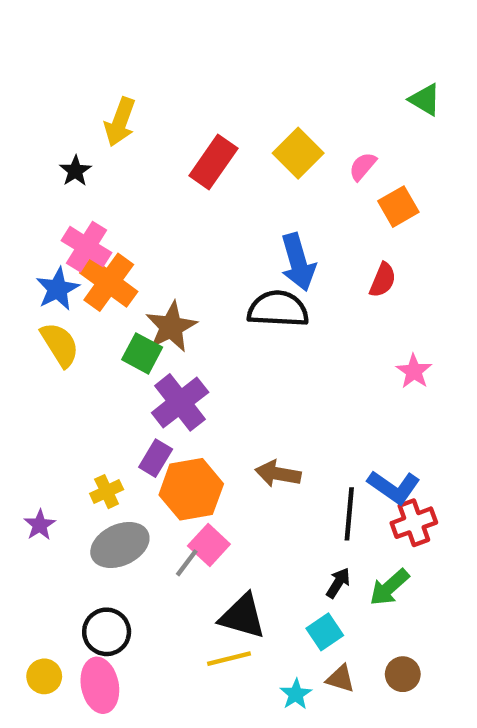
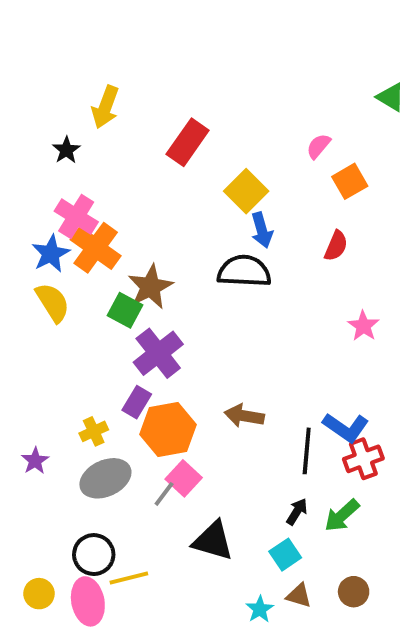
green triangle: (425, 100) -> (391, 97), moved
yellow square: (298, 153) -> (246, 191), moved
blue arrow: (298, 262) -> (262, 230), size x0.7
yellow line: (229, 659) -> (129, 578), moved

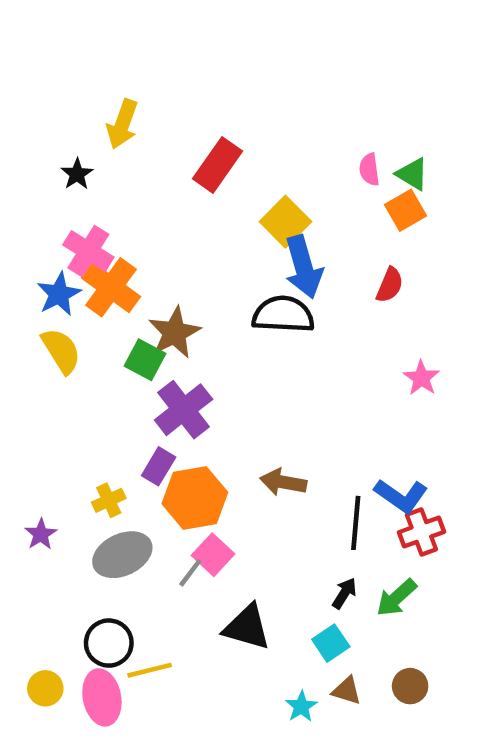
green triangle: (391, 97) -> (412, 174), moved
pink semicircle: (318, 146) -> (369, 169), turned -48
blue arrow: (262, 230) -> (304, 267), size x1.5

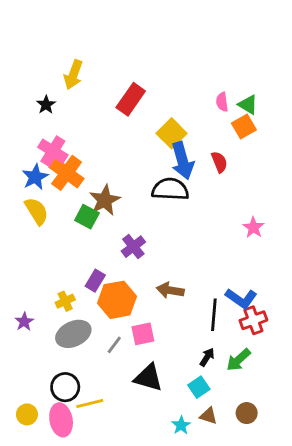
red semicircle: (390, 285) -> (219, 162), moved, turned -45
purple cross: (184, 410) -> (133, 247), moved, size x0.7
pink square: (213, 555) -> (143, 334), moved, turned 35

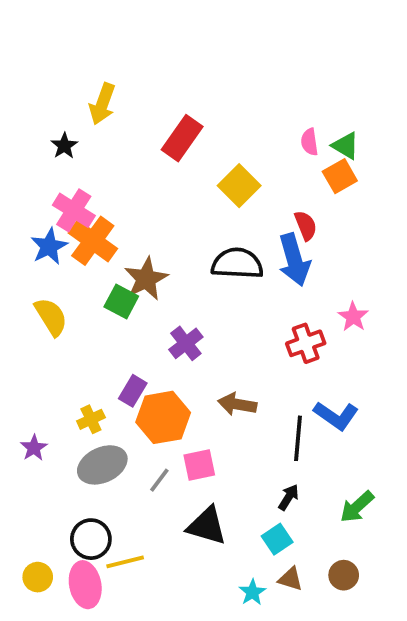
blue arrow: (183, 161) -> (294, 260), moved
yellow semicircle: (36, 211) -> (51, 317), moved
red cross: (253, 320) -> (306, 343), moved
green arrow: (238, 360) -> (357, 507), moved

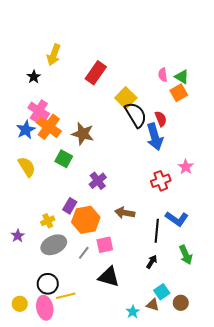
black semicircle: (237, 264) -> (136, 115), moved, turned 56
brown star: (146, 279) -> (83, 134), moved, turned -30
green arrow: (357, 507) -> (186, 255), moved, turned -72
cyan square: (277, 539) -> (162, 292), moved

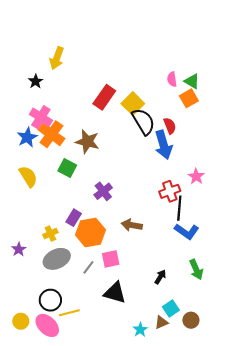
red rectangle: (96, 73) -> (104, 97), moved
black line: (157, 231) -> (179, 208), moved
brown triangle: (153, 305) -> (161, 322), turned -40
pink ellipse: (45, 308) -> (47, 325), turned -35

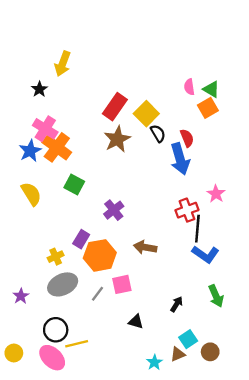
black semicircle: (143, 122) -> (158, 133), size x0.6
brown star: (87, 142) -> (117, 139), moved, turned 30
purple star: (19, 249) -> (21, 296), moved
black triangle: (115, 293) -> (136, 322), moved, size x0.6
yellow circle: (21, 321) -> (14, 353), moved

